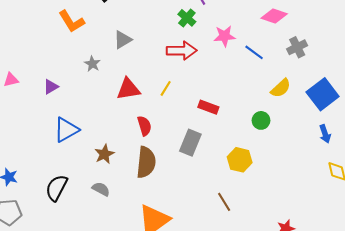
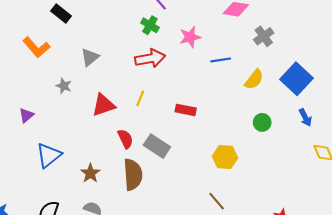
blue line: (254, 52) -> (221, 60), moved, turned -36
green circle: (261, 120) -> (262, 122), moved
gray rectangle: (190, 143) -> (157, 146), moved, turned -70

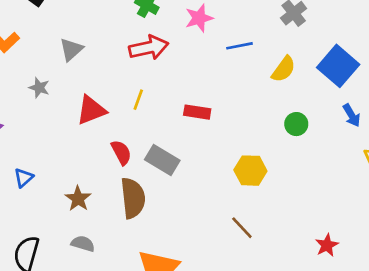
blue triangle: (49, 155) -> (24, 178), size x0.6

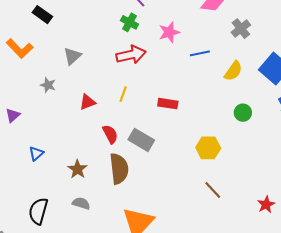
red triangle: (91, 110) -> (87, 102), size x0.7
brown line: (242, 228) -> (213, 190), moved

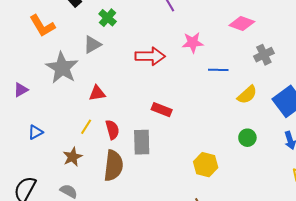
green cross: (130, 22) -> (108, 18), moved
gray star: (48, 85) -> (62, 68), size x2.0
yellow line: (123, 94) -> (86, 127), moved
red rectangle: (168, 104) -> (162, 110), moved
gray rectangle: (141, 140) -> (142, 142), turned 45

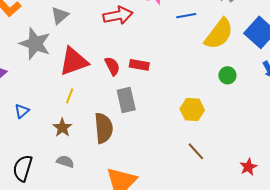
red triangle: (97, 93) -> (74, 61), size x1.8
yellow semicircle: (247, 95) -> (219, 34), size x1.6
red semicircle: (112, 130) -> (112, 66), moved

